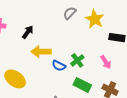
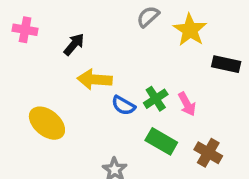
pink arrow: (106, 62) -> (187, 104), moved

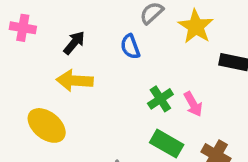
yellow arrow: (95, 79) -> (75, 81), moved
blue semicircle: (123, 105) -> (130, 47), moved, turned 40

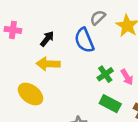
blue semicircle: (130, 47) -> (84, 40), size x1.5

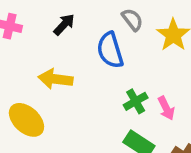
gray semicircle: (98, 18) -> (132, 20), turned 91
black arrow: (47, 39) -> (64, 25), moved

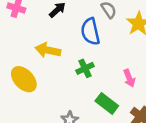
green cross: (136, 101) -> (85, 68), moved

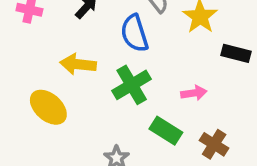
green cross: (85, 68) -> (132, 85), size x1.5
pink arrow: (129, 78) -> (194, 93), turned -72

